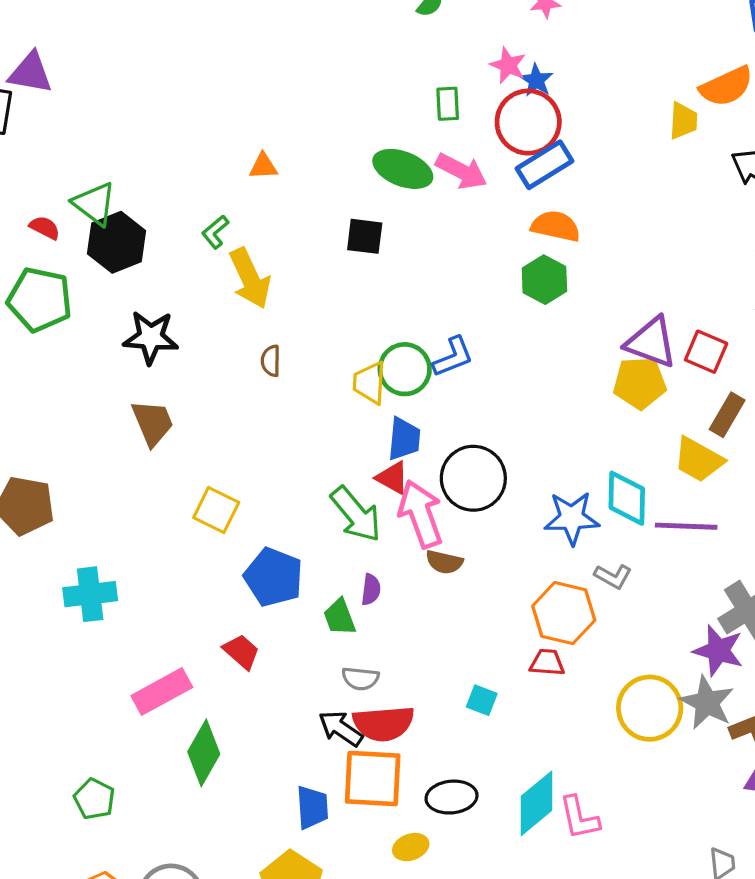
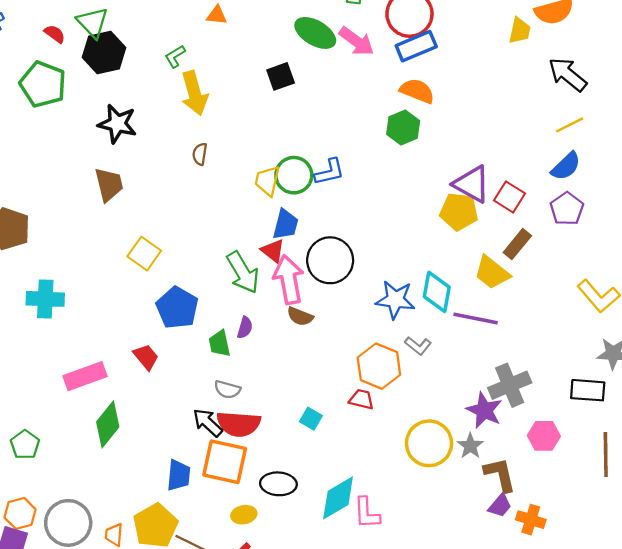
black square: (365, 236) -> (281, 76), turned -36
gray star: (707, 703) -> (470, 446), size x0.7

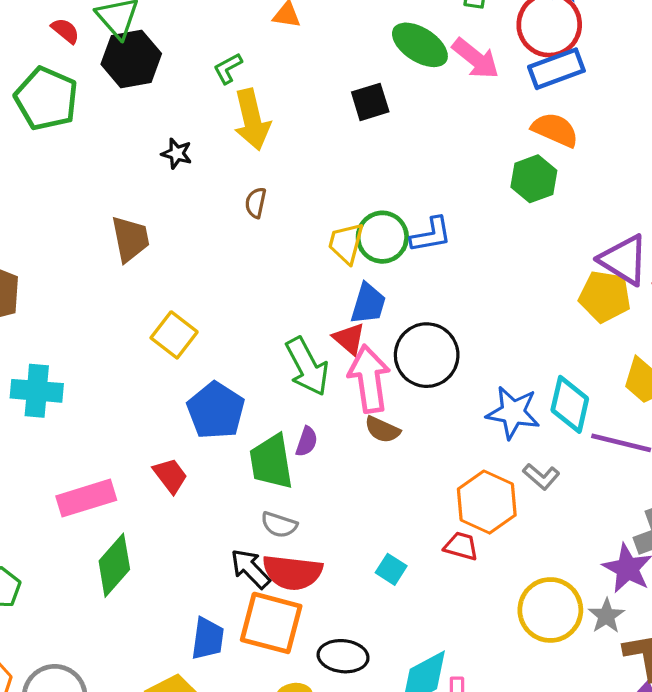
black star: (117, 124) -> (177, 153), moved, size x0.6
green trapezoid: (219, 344) -> (271, 462), size x1.5

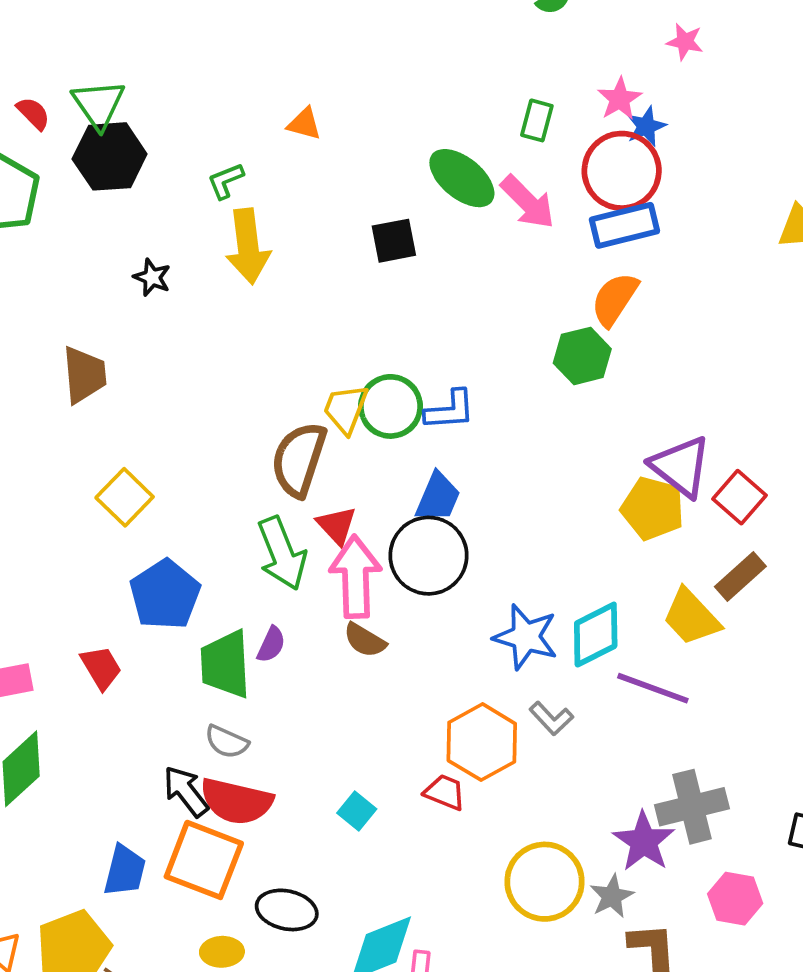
orange semicircle: (555, 130) -> (615, 299), turned -87
brown semicircle: (256, 203) -> (299, 459), moved, size x2.0
blue trapezoid: (368, 304) -> (438, 497), moved
cyan diamond: (570, 404) -> (596, 635), turned 44

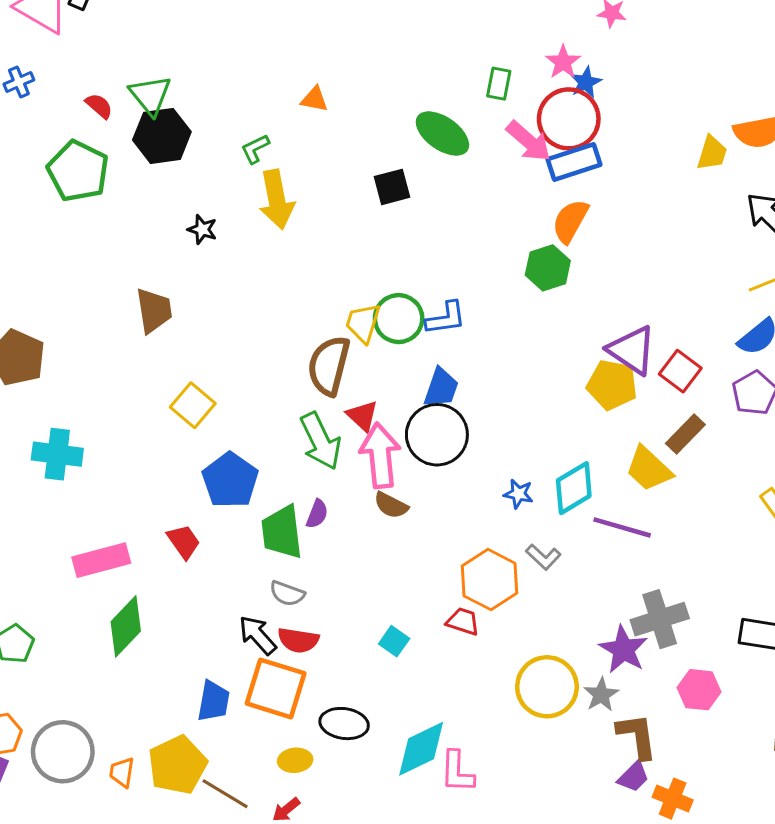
pink arrow: (528, 202) -> (529, 141), moved
blue star: (526, 637) -> (518, 494), size x0.6
red semicircle: (236, 801) -> (298, 640), size x0.7

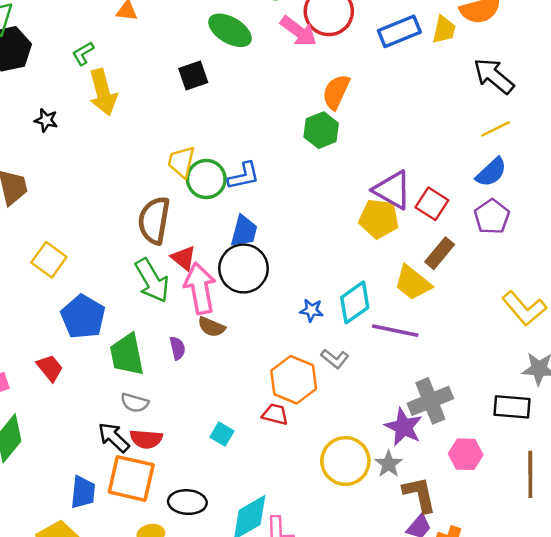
blue rectangle: (574, 162) -> (399, 31), moved
yellow trapezoid: (363, 323) -> (181, 162), moved
purple semicircle: (317, 514) -> (177, 348), moved, turned -30

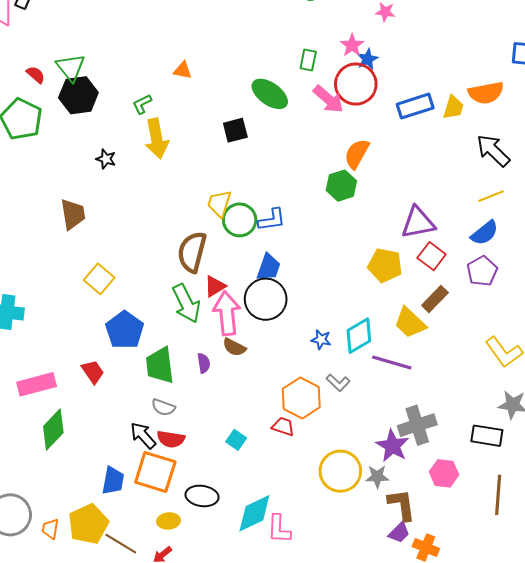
purple triangle: (392, 190) -> (418, 223), moved, turned -45
red triangle: (184, 258) -> (215, 286), turned 45
gray star: (389, 464) -> (377, 477), turned 30

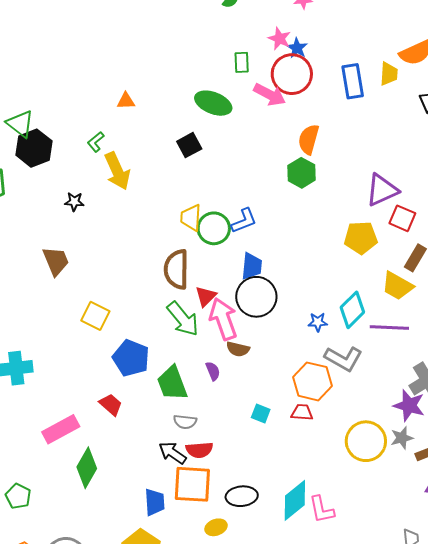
blue rectangle: (415, 106) -> (353, 81), turned -68
gray L-shape: (338, 383) -> (343, 359), size x1.6
cyan square: (236, 440) -> (261, 413), moved

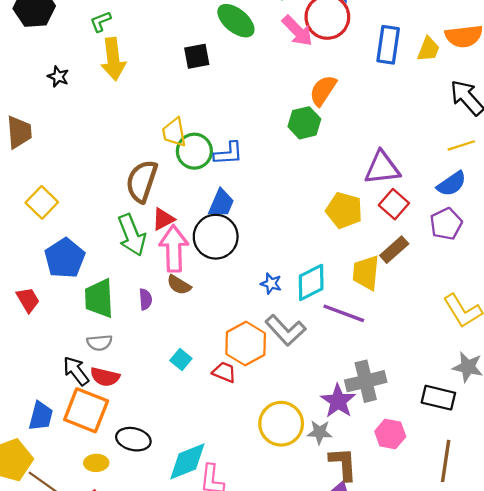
yellow trapezoid: (191, 218) -> (174, 132), turned -32
yellow trapezoid: (397, 286) -> (366, 273), turned 48
gray semicircle: (185, 422) -> (99, 343), turned -30

